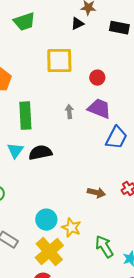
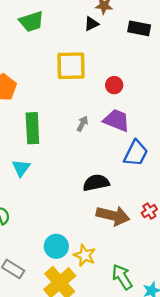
gray arrow: (69, 112) -> (82, 124), turned 32
black semicircle: (40, 153) -> (96, 183), moved
brown arrow: (96, 193) -> (113, 216), size x1.6

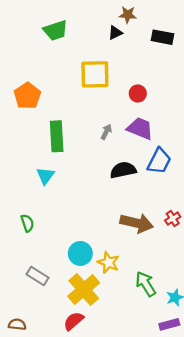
black semicircle: (96, 183) -> (123, 170), moved

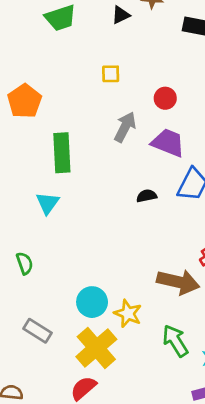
black triangle: (115, 33) -> (121, 15), moved
yellow square: (95, 74) -> (111, 74), size x0.5
gray arrow: (106, 132) -> (125, 127), moved, size x1.5
black semicircle: (123, 170) -> (147, 196), size x0.6
brown arrow: (137, 223) -> (178, 282), moved

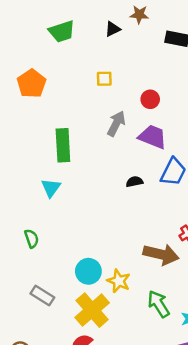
orange pentagon: (25, 101) -> (31, 84), moved

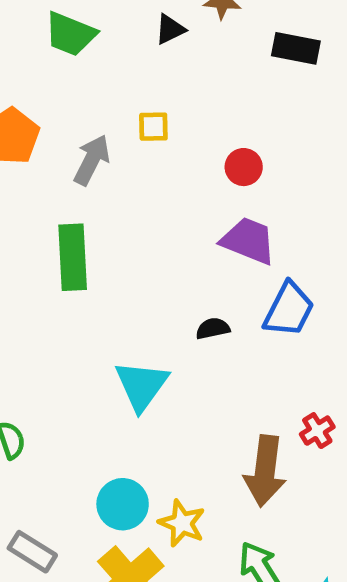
green trapezoid: (62, 31) -> (70, 34), turned 40
gray arrow: (116, 124) -> (92, 160), moved
cyan triangle: (51, 188) -> (142, 385), moved, size x1.4
brown arrow: (161, 254) -> (265, 471), turned 84

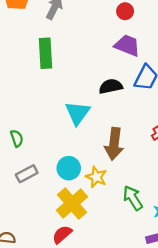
black semicircle: (213, 328) -> (111, 86), size x1.5
brown arrow: (265, 471) -> (114, 144), moved
gray rectangle: (32, 552) -> (27, 174), moved, turned -60

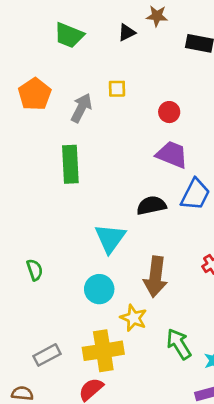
cyan circle: (69, 168) -> (99, 289), moved
gray rectangle: (27, 174) -> (47, 355), moved
yellow cross: (72, 204) -> (103, 351), turned 32

